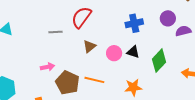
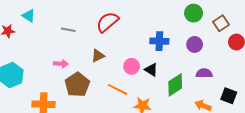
purple semicircle: (183, 31) -> (204, 73), moved
gray line: (56, 32) -> (68, 30), moved
brown triangle: (89, 46) -> (98, 56), moved
orange line: (94, 80) -> (118, 89), moved

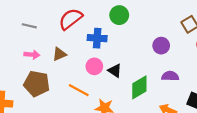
green circle: (194, 13) -> (119, 15), moved
blue cross: (159, 41) -> (97, 38), moved
pink arrow: (61, 64) -> (32, 55), moved
brown pentagon: (77, 85) -> (37, 84), turned -30

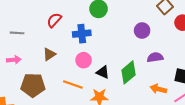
red semicircle: (71, 19) -> (54, 20), size x0.7
pink arrow: (32, 55) -> (14, 60), moved
black triangle: (115, 71) -> (103, 72), moved

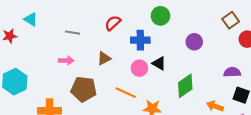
purple circle: (142, 31) -> (194, 42), moved
purple semicircle: (155, 57) -> (232, 72), moved
black triangle: (103, 72) -> (159, 63), moved

